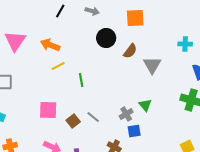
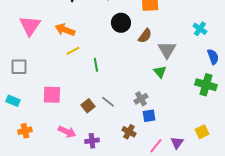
cyan cross: (185, 44) -> (200, 29), turned 32
green triangle: (145, 105) -> (160, 72), moved
pink square: (48, 110) -> (52, 95), moved

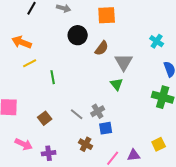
gray line: (108, 102) -> (77, 114), moved
purple triangle: (177, 143) -> (134, 155), turned 48

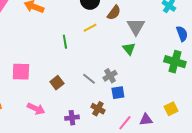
yellow line: (30, 63) -> (90, 28), moved
purple cross: (49, 153) -> (72, 118), moved

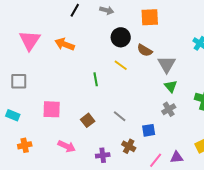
brown semicircle: (114, 13) -> (145, 50), turned 84
yellow line: (90, 28) -> (121, 65), turned 64
green triangle: (129, 49) -> (171, 86), moved
gray cross: (110, 76) -> (169, 109), moved

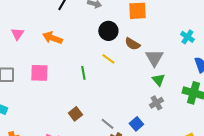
pink triangle: (30, 40) -> (17, 34), size x0.6
pink square: (52, 109) -> (39, 73), moved
gray line: (120, 116) -> (107, 124), moved
blue square: (149, 130) -> (136, 124), turned -32

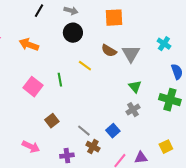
black circle: (108, 31) -> (73, 33), moved
gray triangle: (154, 58) -> (131, 54), moved
pink square: (39, 73) -> (33, 87), moved, turned 36

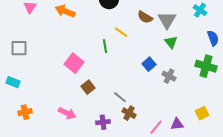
green line: (60, 80) -> (105, 46), moved
pink square: (33, 87) -> (74, 63), moved
green triangle: (135, 87) -> (171, 42), moved
gray cross: (133, 110) -> (169, 76), turned -32
blue square: (113, 131) -> (149, 64), moved

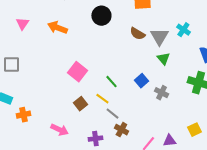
cyan cross: (200, 10) -> (183, 30), moved
yellow line: (121, 32) -> (102, 99), moved
green line: (105, 46) -> (111, 82), moved, turned -32
pink square: (74, 63) -> (77, 72), moved
orange cross: (25, 112) -> (23, 115), moved

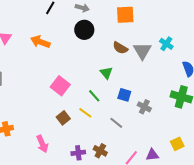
green triangle: (163, 59) -> (106, 73), moved
blue square: (141, 81) -> (124, 95), turned -32
gray line: (112, 114) -> (116, 123), moved
pink arrow: (59, 130) -> (42, 144), turned 42
brown cross: (121, 130) -> (100, 151), moved

